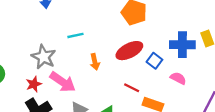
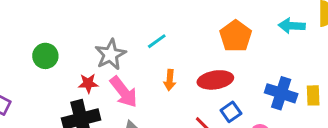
cyan line: (75, 35) -> (157, 41), turned -42
blue square: (154, 61) -> (231, 112), moved

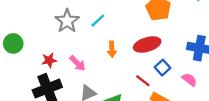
gray star: (110, 54) -> (67, 21), moved
pink arrow: (124, 92) -> (77, 63), size x0.7

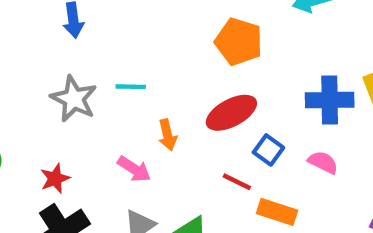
cyan line: (98, 21) -> (131, 87), turned 56
pink arrow: (77, 63) -> (134, 169), moved

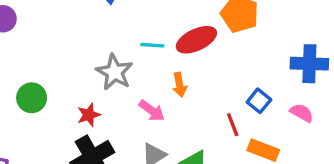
gray star: (74, 99) -> (114, 72), moved
red ellipse: (231, 113) -> (196, 40), moved
red line: (237, 182) -> (233, 125), turned 40

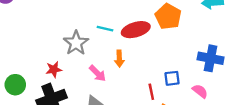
green circle: (32, 98) -> (15, 85), moved
blue square: (259, 101) -> (172, 78), turned 35

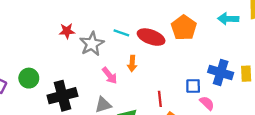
red ellipse: (136, 30) -> (151, 37), turned 30
red star: (54, 69) -> (67, 31), moved
blue square: (172, 78) -> (193, 86), moved

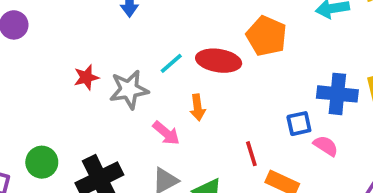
cyan line: (121, 33) -> (171, 63), turned -49
gray star: (92, 44) -> (129, 90), turned 30

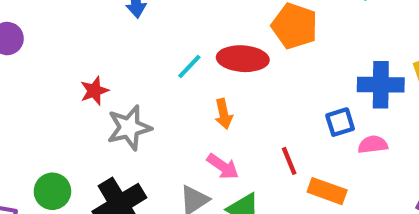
gray star: (129, 90) -> (129, 128), moved
pink arrow: (166, 133) -> (223, 166), moved
pink semicircle: (326, 146) -> (373, 145), turned -35

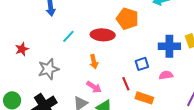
cyan line: (189, 66) -> (68, 36), moved
red star: (94, 91) -> (22, 49), moved
blue square: (340, 122) -> (142, 64), moved

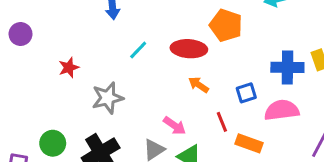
orange arrow: (94, 62) -> (199, 85), moved, turned 136
pink semicircle: (166, 75) -> (282, 110), size x1.6

